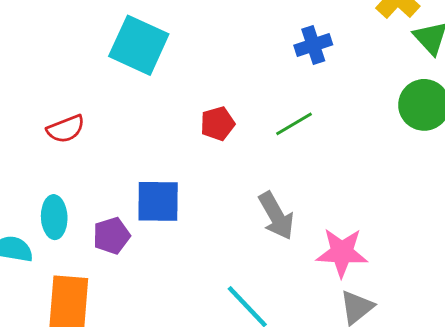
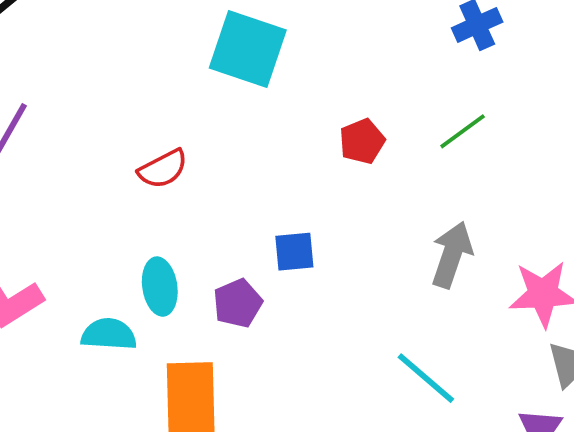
blue square: (158, 201) -> (294, 252), size x0.7
gray arrow: (276, 216) -> (452, 255), turned -126

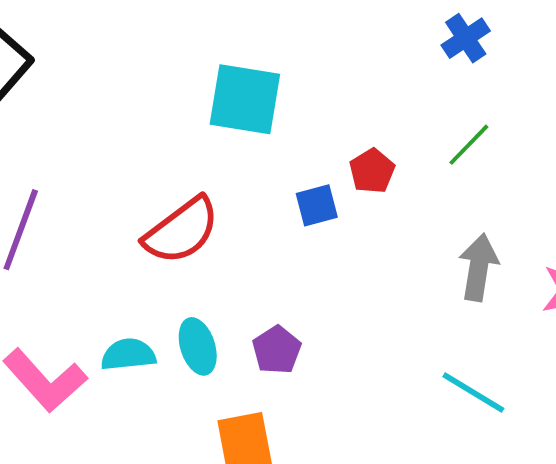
red semicircle: (163, 169) -> (182, 231), size x1.6
blue square: (294, 252) -> (317, 205), moved
cyan semicircle: (109, 334) -> (128, 355), moved

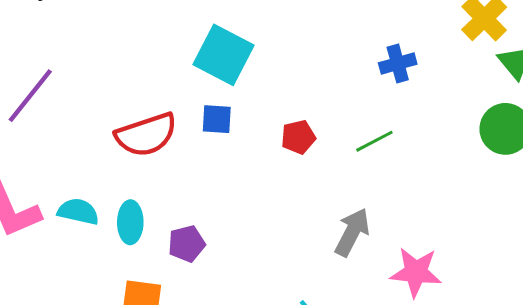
blue square: (317, 205) -> (217, 119), moved

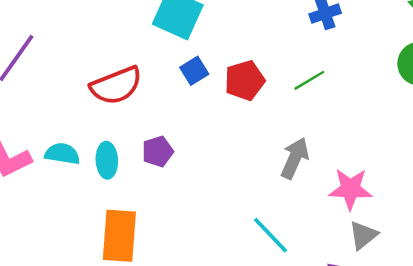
blue square: (217, 119) -> (194, 71), moved, turned -32
red pentagon: (298, 137) -> (245, 80), size x1.4
purple pentagon: (187, 244) -> (158, 152), moved

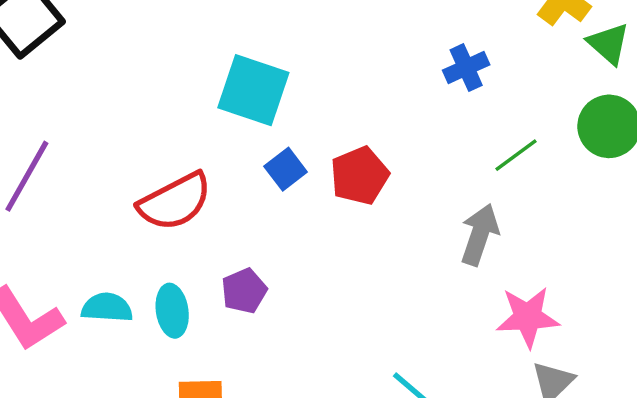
green line: (309, 80) -> (516, 155), moved
gray arrow: (295, 158) -> (480, 235), moved

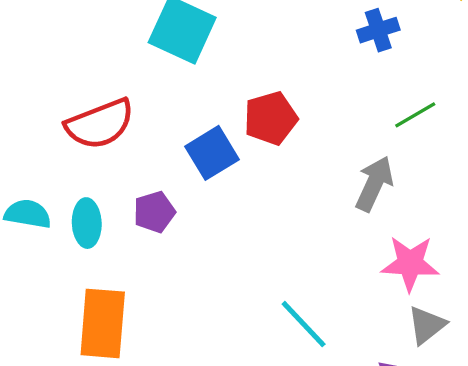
blue square: (286, 169) -> (212, 153), moved, size x1.4

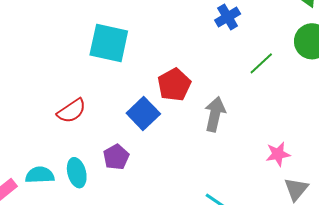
red semicircle: (100, 124) -> (71, 111), size x0.7
gray arrow: (374, 184) -> (215, 114), moved
pink star: (410, 263) -> (278, 154), size x0.7

